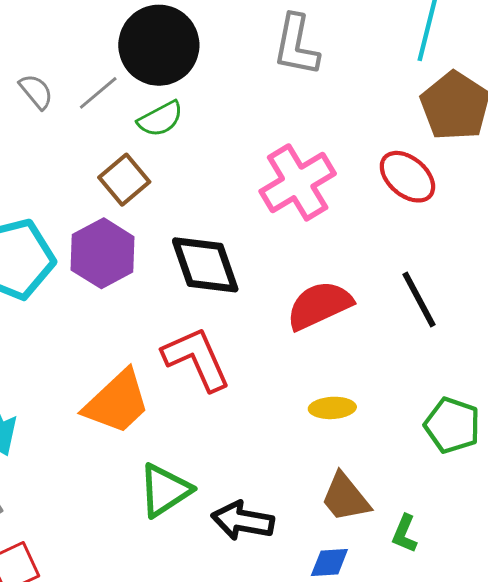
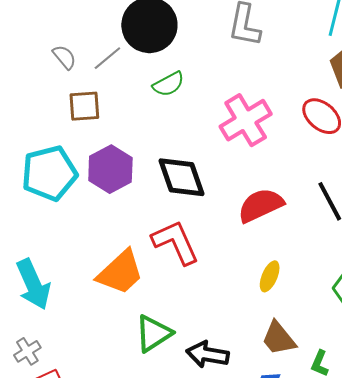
green semicircle: (160, 119) -> (168, 84), moved
brown square: (124, 180) -> (84, 106), moved, turned 36
yellow ellipse: (332, 408) -> (270, 276), turned -64

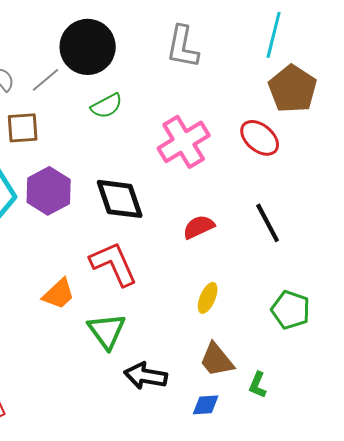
red semicircle: (261, 205) -> (199, 227), size x0.7
orange trapezoid: (120, 272) -> (59, 294), size x0.7
green triangle: (153, 333) -> (107, 331), moved, turned -33

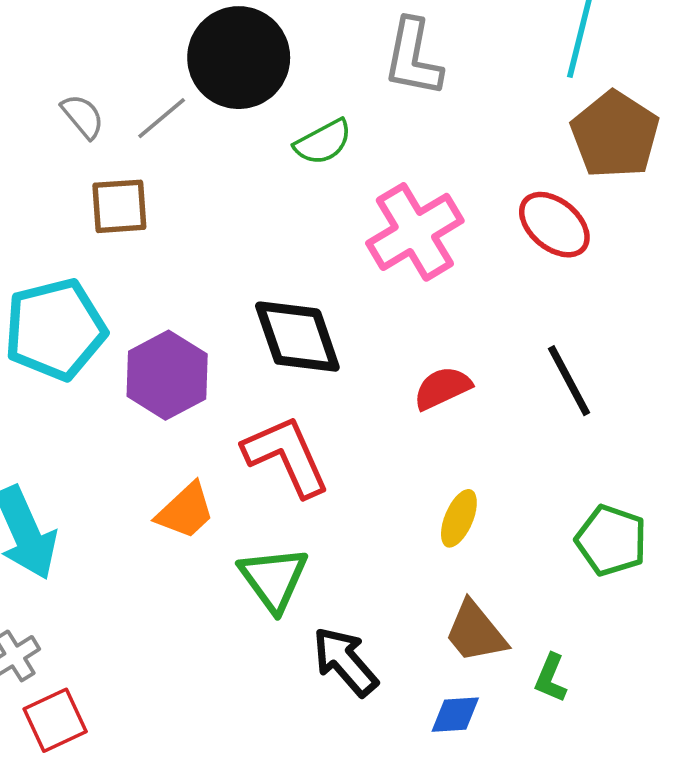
green semicircle: (107, 106) -> (323, 142), moved
purple hexagon: (49, 191) -> (167, 375), moved
black arrow: (146, 376) -> (345, 661), turned 39

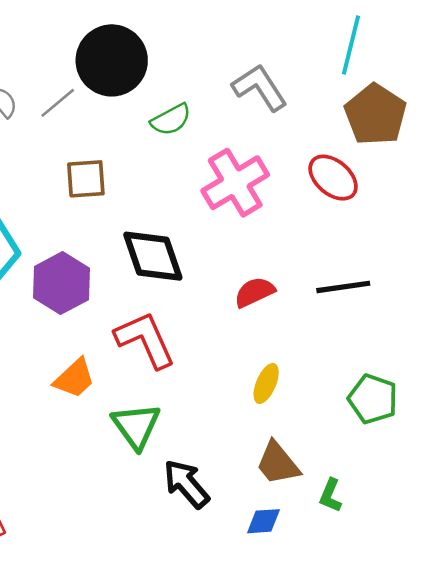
gray L-shape: (413, 58) -> (260, 88), moved, turned 136
brown square: (119, 206) -> (86, 179), moved
black line: (569, 381) -> (343, 287), turned -70

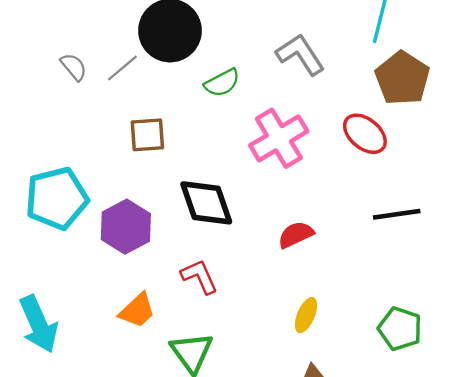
black line: (343, 287) -> (397, 214), moved
red L-shape: (145, 340) -> (199, 277), size x0.7

